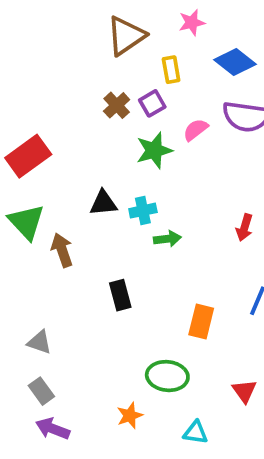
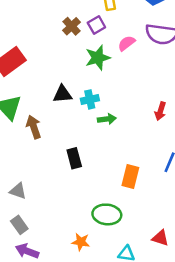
red triangle: (244, 391) -> (160, 238), moved, turned -36
orange star: (130, 415) -> (81, 242), turned 30

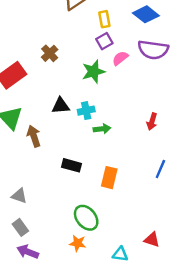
purple square: (96, 25) -> (104, 41), moved
brown cross: (72, 26) -> (50, 53), moved
black rectangle: (74, 158) -> (72, 165), turned -60
orange rectangle: (130, 177) -> (109, 178), moved
green ellipse: (107, 214) -> (86, 218), moved, turned 45

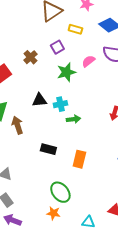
yellow rectangle: (104, 19) -> (75, 29), turned -64
purple square: (104, 41) -> (57, 47), moved

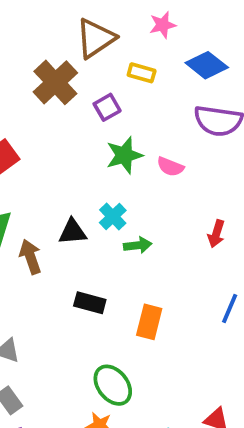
brown cross: (30, 57) -> (55, 82), moved, size x1.6
pink semicircle: (88, 61) -> (170, 167), moved, turned -120
black triangle: (39, 100) -> (73, 232), moved
cyan cross: (60, 104) -> (113, 217), turned -32

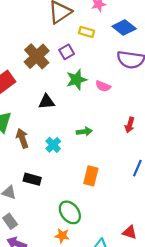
brown cross: (55, 82) -> (37, 56), moved
cyan cross: (113, 217) -> (53, 145), moved
black triangle: (73, 232) -> (47, 102), moved
black rectangle: (90, 303) -> (32, 179), moved

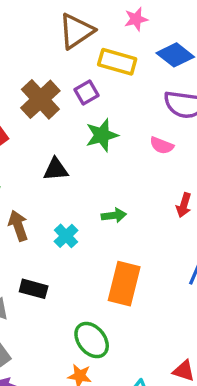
yellow rectangle: (86, 32) -> (117, 62), size x1.5
pink semicircle: (103, 86) -> (162, 145), moved
orange rectangle: (91, 176) -> (124, 284), size x1.4

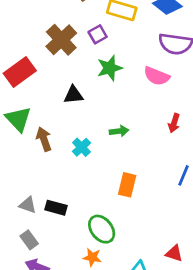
pink semicircle: (162, 145) -> (157, 76), size x1.4
orange rectangle: (124, 284) -> (127, 185), size x0.7
black rectangle: (34, 289) -> (56, 208), moved

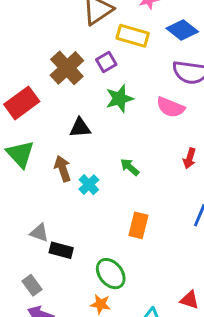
green arrow: (119, 131) -> (130, 167), turned -132
brown arrow: (44, 139) -> (63, 169), moved
gray triangle: (28, 205) -> (39, 233), moved

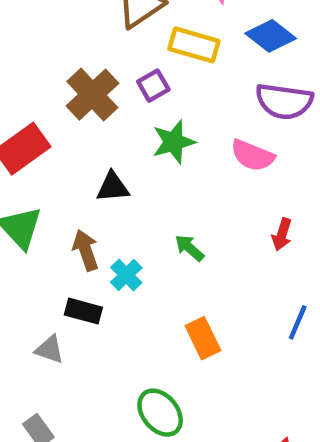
orange rectangle: (138, 225) -> (203, 338), turned -40
black rectangle: (61, 250) -> (83, 311), moved

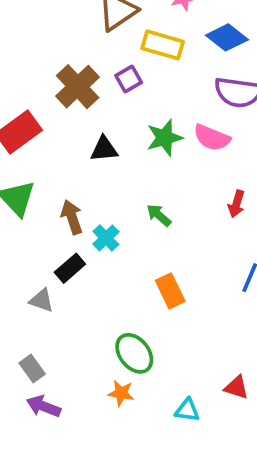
green star: (174, 142) -> (165, 138), moved
black triangle: (113, 187) -> (104, 149), moved
black rectangle: (83, 311) -> (70, 268), turned -56

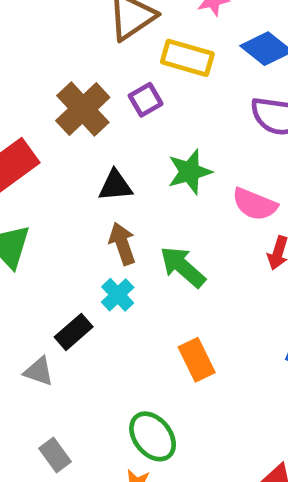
pink semicircle: (212, 138) -> (255, 204), moved
green arrow: (159, 215) -> (183, 267), size x1.5
brown arrow: (72, 217) -> (122, 244), moved
gray rectangle: (32, 368) -> (55, 455), moved

